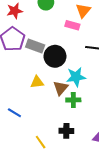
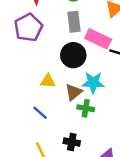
pink rectangle: (72, 25) -> (98, 39), moved, size x1.5
gray rectangle: (35, 46) -> (74, 22), moved, turned 54
blue line: (14, 113) -> (40, 113), moved

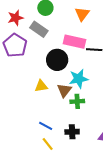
gray rectangle: (74, 22) -> (39, 29), moved, turned -36
blue line: (40, 113) -> (46, 126), moved

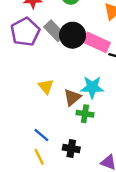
gray rectangle: (39, 29) -> (54, 31), moved
black circle: (57, 60) -> (73, 35), moved
yellow triangle: (41, 86) -> (46, 86), turned 48

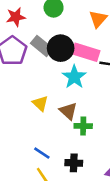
cyan star: (92, 87) -> (74, 77), moved, turned -30
brown triangle: (72, 97) -> (68, 111), turned -30

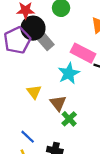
black circle: (61, 48) -> (33, 28), moved
green cross: (83, 126) -> (69, 119), turned 35

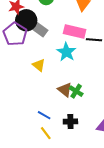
yellow triangle: (34, 92) -> (39, 65), moved
brown triangle: (58, 103) -> (65, 90), moved

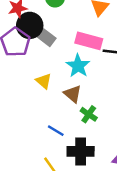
brown triangle: (65, 90) -> (73, 94), moved
blue line: (44, 115) -> (56, 131), moved
black cross: (70, 121) -> (81, 151), size x1.5

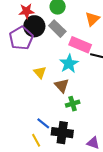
gray rectangle: (45, 36) -> (57, 29), moved
green cross: (89, 114) -> (73, 104), turned 32
blue line: (56, 131) -> (43, 123), moved

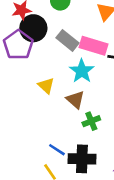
gray rectangle: (57, 29) -> (68, 40), moved

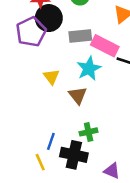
gray rectangle: (68, 40) -> (80, 36), turned -55
green cross: (91, 121) -> (89, 132), moved
blue line: (57, 150) -> (51, 141), turned 66

